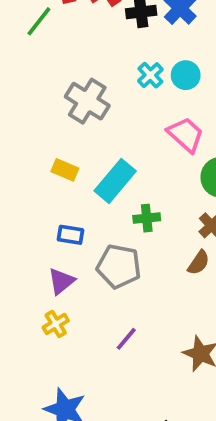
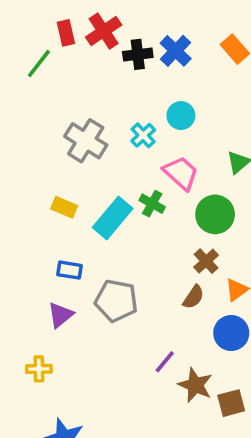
cyan cross: (150, 75) -> (143, 135), moved
green cross: (147, 218) -> (152, 204), moved, turned 35
yellow cross: (56, 324) -> (39, 369), moved, turned 30
purple line: (126, 339) -> (165, 362), moved

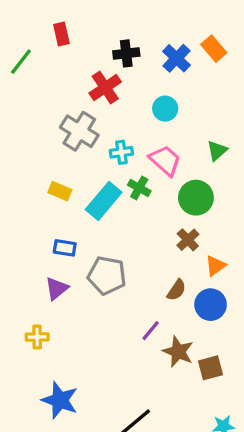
red cross: (104, 31) -> (105, 87), moved
blue cross: (176, 51) -> (177, 58), moved
green line: (39, 63) -> (21, 62), moved
cyan cross: (143, 135) -> (121, 152), moved, turned 35
brown semicircle: (193, 297) -> (177, 290), moved

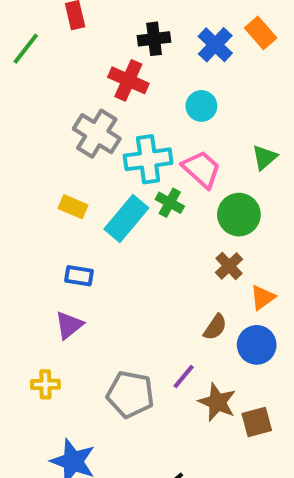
red cross: (105, 87) -> (128, 80), turned -32
cyan cross: (121, 152) -> (148, 159), size x1.6
gray pentagon: (107, 275) -> (130, 394), moved

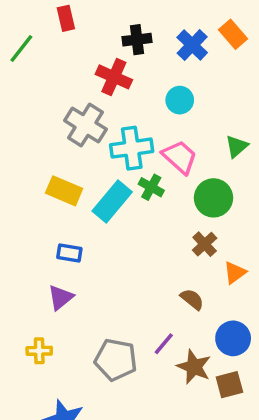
yellow rectangle: (73, 207) -> (64, 191), size x1.4
brown semicircle: (215, 327) -> (192, 299), turned -85
blue circle: (257, 345) -> (233, 338), moved

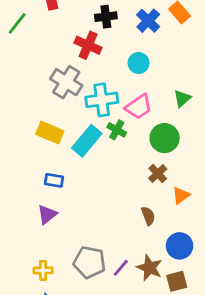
pink trapezoid: (180, 157) -> (139, 107), turned 104
brown semicircle: (192, 299) -> (148, 216), turned 30
purple line: (164, 344) -> (121, 268), moved
yellow cross: (39, 351) -> (43, 270), moved

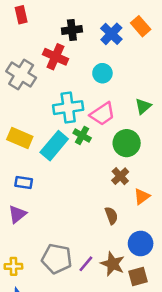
gray cross: (66, 82) -> (21, 74), moved

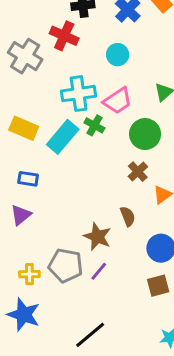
brown star: (113, 264) -> (97, 237), moved
yellow cross: (13, 266) -> (29, 274), moved

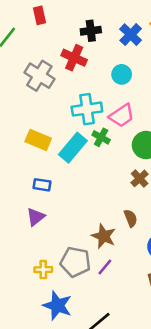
blue star: (24, 315) -> (57, 306), moved

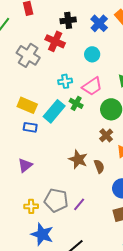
cyan cross: (87, 109) -> (65, 81), size x0.6
blue rectangle: (42, 185) -> (30, 127), moved
brown star: (104, 236) -> (78, 159), moved

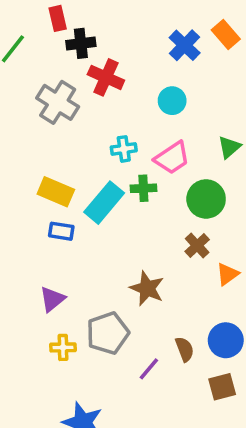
black cross: (68, 20) -> (81, 43), moved
green cross: (76, 103) -> (143, 188), turned -32
brown semicircle: (99, 166) -> (185, 349), moved
gray pentagon: (56, 200) -> (108, 333), moved, turned -30
yellow cross: (31, 206) -> (63, 347), moved

